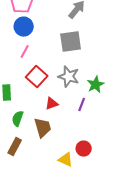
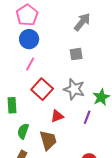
gray square: (71, 42) -> (76, 54), size x0.6

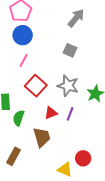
gray square: (76, 54) -> (70, 50), turned 32
purple line: (87, 117) -> (70, 114), moved
green semicircle: (23, 131) -> (19, 118), moved

